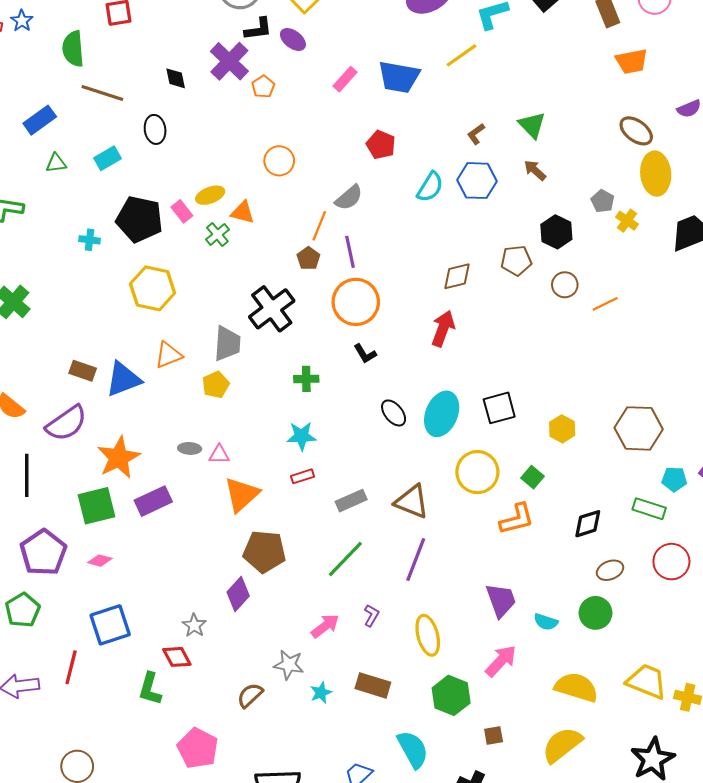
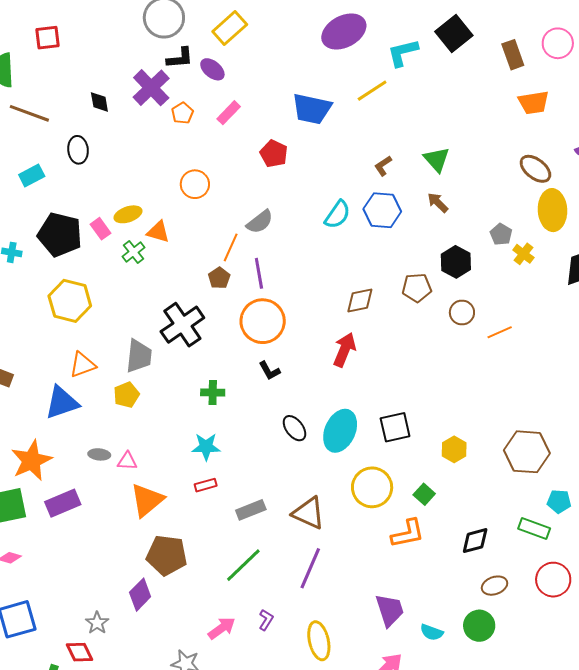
pink rectangle: (345, 79) -> (229, 113), moved
red pentagon: (381, 145) -> (274, 154), moved
blue triangle: (123, 379) -> (62, 403), moved

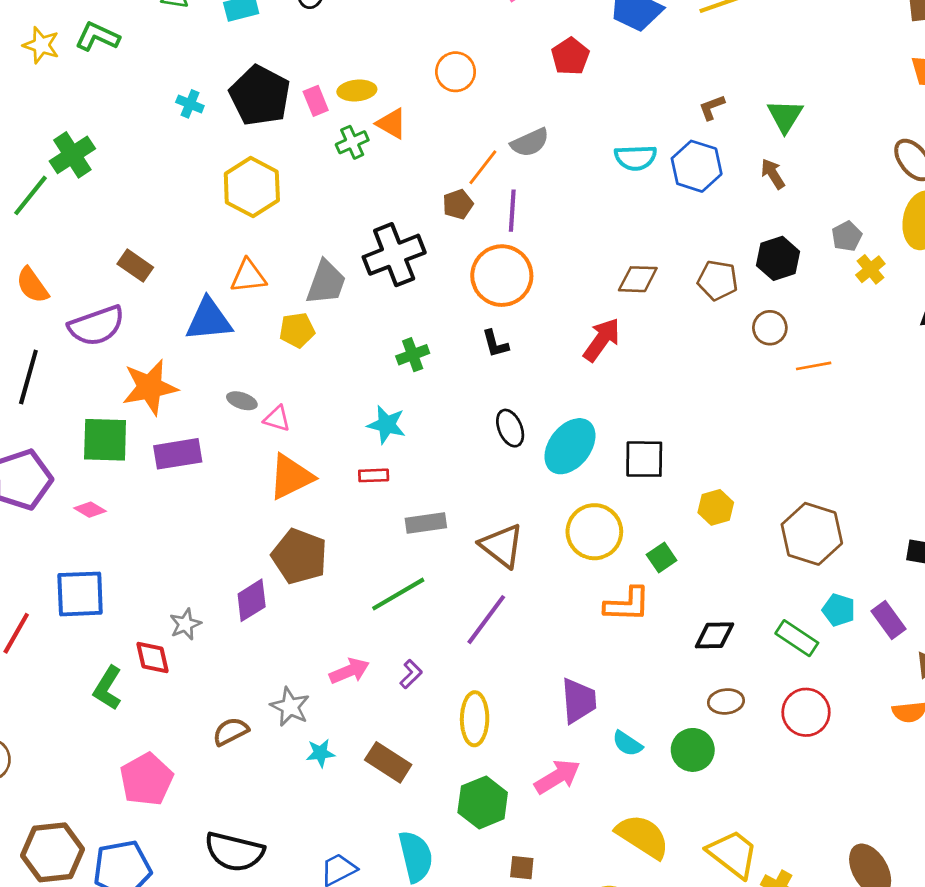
cyan semicircle: (337, 215) -> (636, 158), turned 40
green cross: (213, 393) -> (413, 355), turned -35

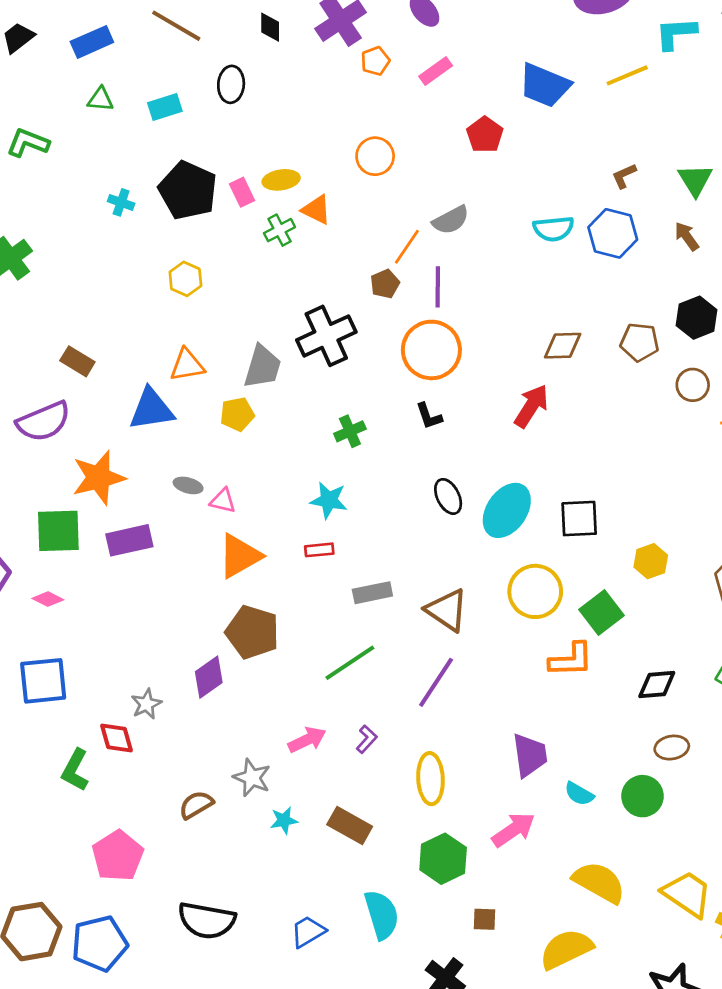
yellow hexagon: (252, 187) -> (185, 279), size x0.6
green square: (662, 558) -> (601, 612), size x1.5

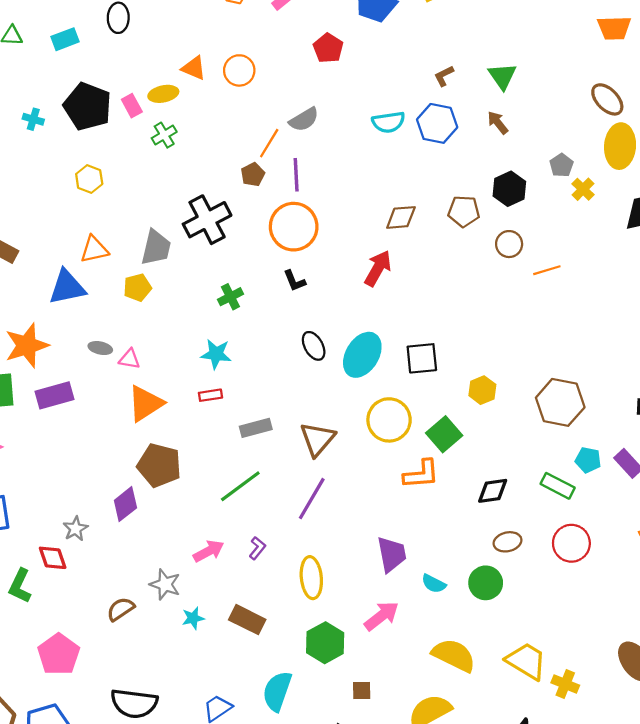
orange triangle: (316, 210) -> (194, 68), moved
brown triangle: (447, 610) -> (317, 439), turned 39
cyan semicircle: (382, 915) -> (277, 691), turned -141

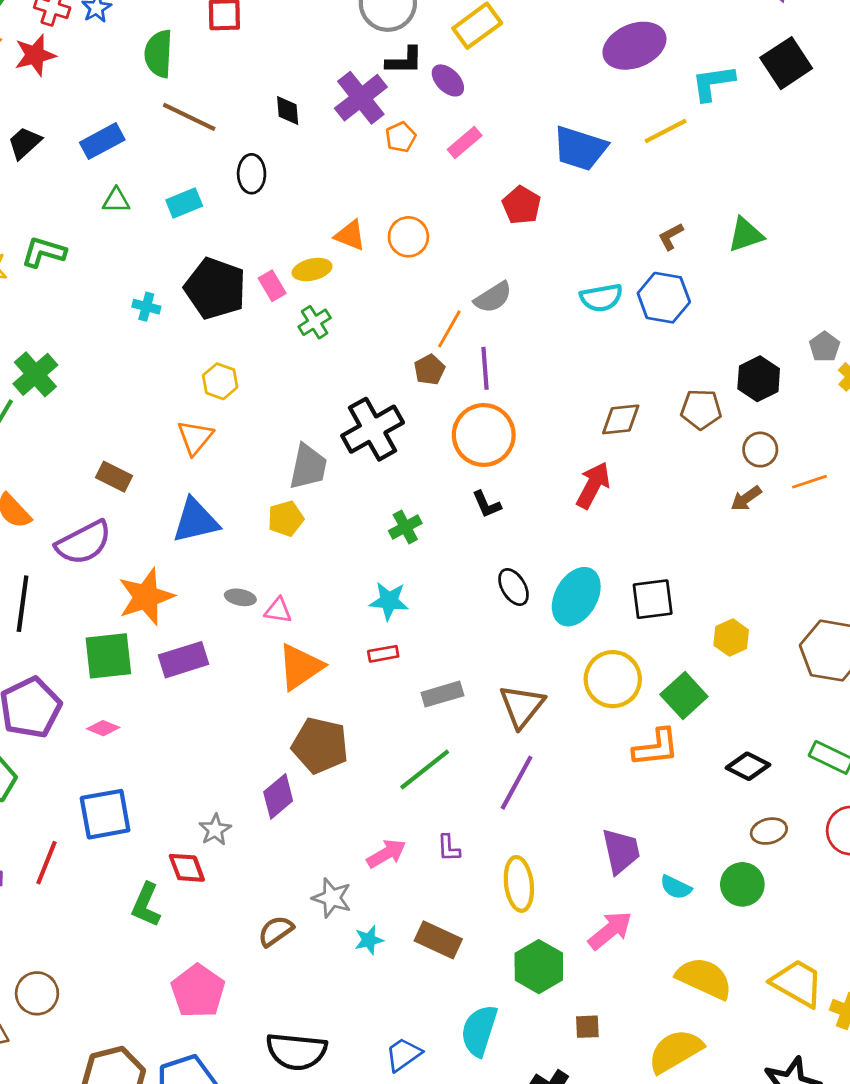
green triangle: (502, 76) -> (746, 235), turned 48
brown arrow: (498, 123) -> (746, 498), moved, turned -85
orange triangle: (94, 249) -> (195, 437), moved, turned -36
black diamond: (493, 491) -> (748, 766), turned 36
purple L-shape: (257, 548) -> (449, 848), turned 140

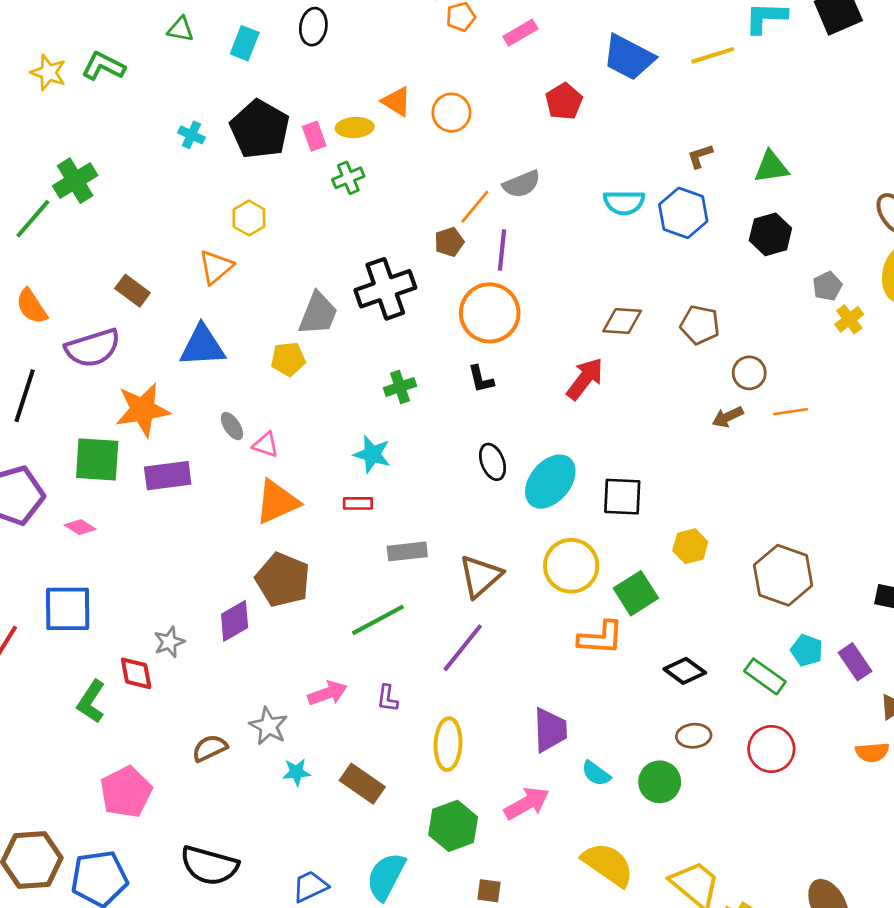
cyan rectangle: (184, 203) -> (245, 43), turned -56
black hexagon: (759, 379) -> (770, 234), moved
gray ellipse: (240, 597) -> (232, 426), turned 36

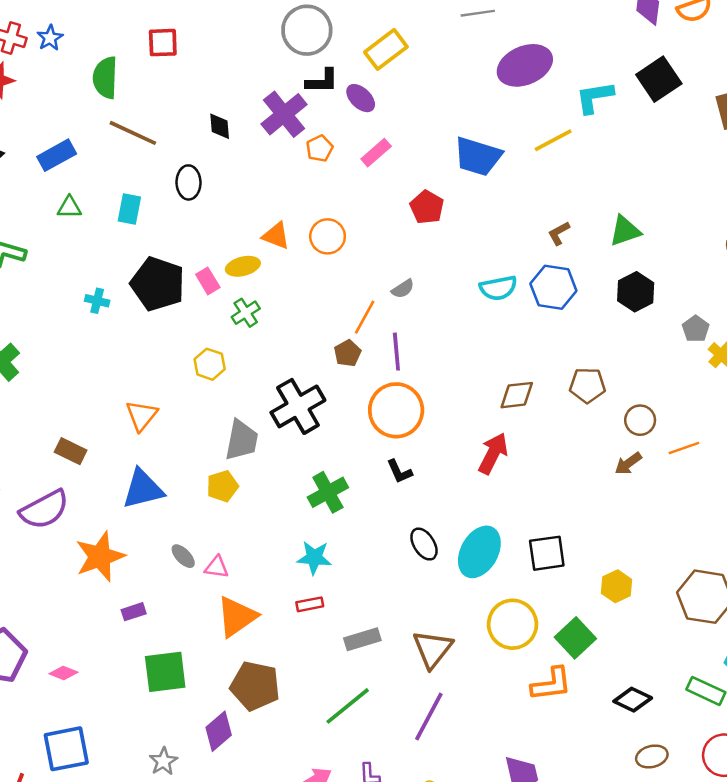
gray semicircle: (522, 184) -> (403, 289), size x0.7
yellow hexagon: (249, 218) -> (210, 364), moved
green cross: (400, 387) -> (328, 492), size x1.4
green square: (97, 459) -> (165, 672), moved
purple rectangle: (168, 476) -> (134, 612), size x0.6

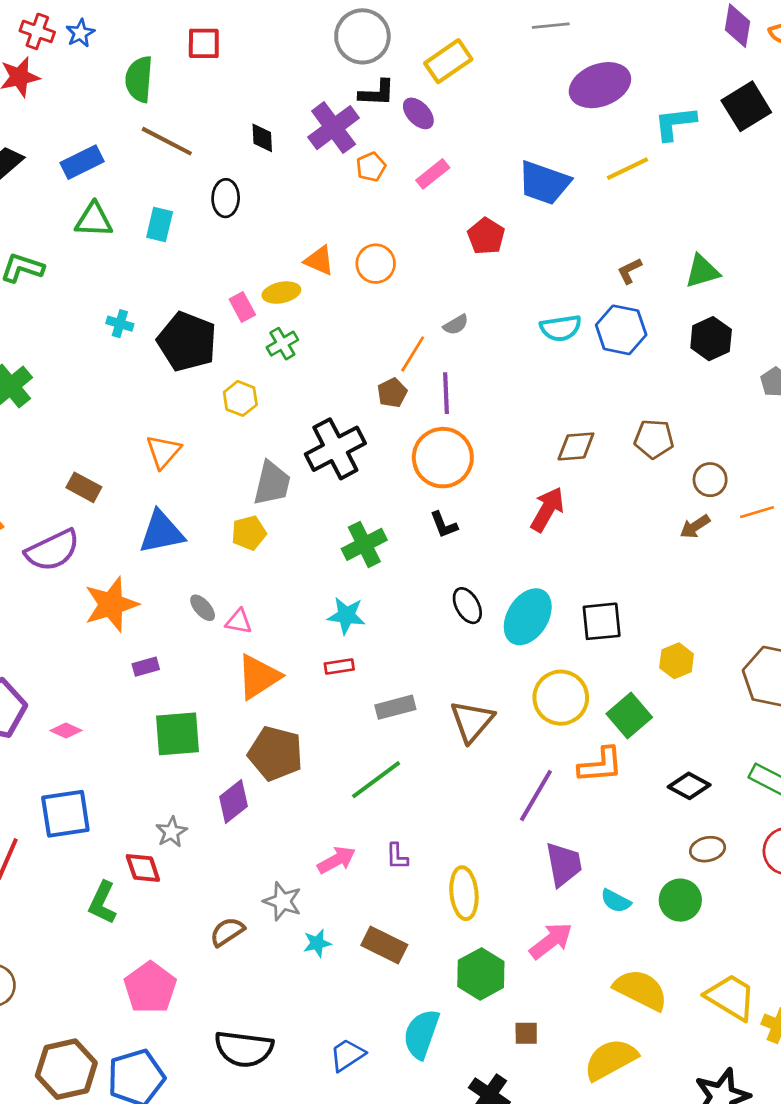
green triangle: (69, 207) -> (94, 220), size x1.4
black pentagon: (158, 284) -> (187, 342), moved
purple line: (429, 717) -> (536, 796), moved

